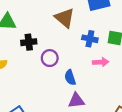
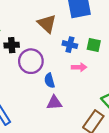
purple circle: (50, 58) -> (31, 61), size x1.5

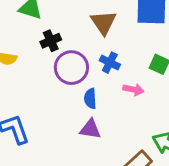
black cross: (12, 45) -> (51, 41), turned -32
blue cross: (70, 45) -> (110, 63), moved

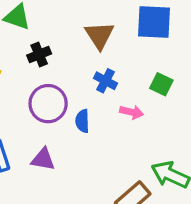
purple circle: (71, 68) -> (48, 104), moved
purple triangle: (90, 129) -> (43, 159), moved

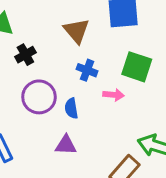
green square: (161, 84) -> (137, 67), size x1.5
purple triangle: (43, 159) -> (66, 145), moved

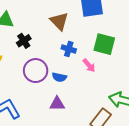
pink arrow: (114, 95) -> (89, 65), turned 48
blue semicircle: (71, 108) -> (59, 77), turned -64

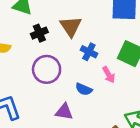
brown triangle: (59, 21) -> (71, 26), moved
blue semicircle: (59, 77) -> (84, 89), moved

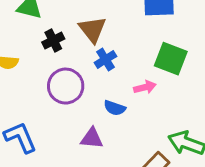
blue cross: (89, 52) -> (105, 59), moved, turned 35
pink arrow: (109, 75) -> (145, 87), turned -70

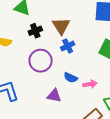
pink arrow: (145, 87) -> (90, 84), moved

